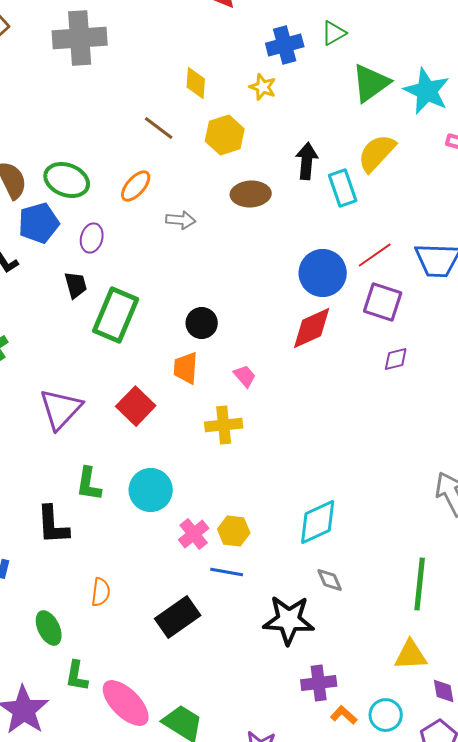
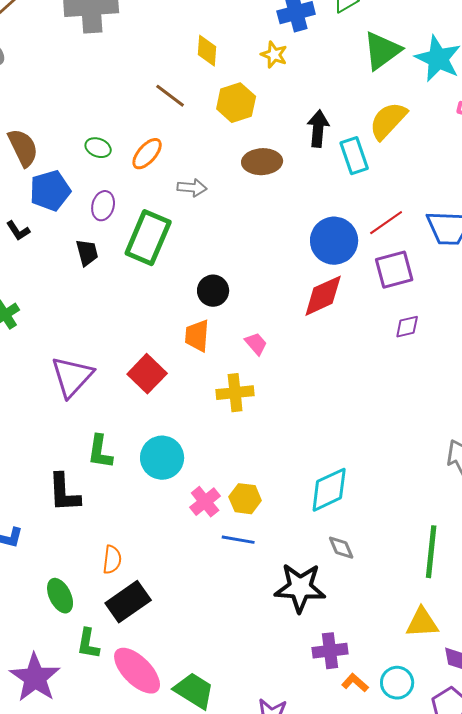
green ellipse: (67, 180) -> (98, 148), moved, size x0.6
purple square: (383, 302) -> (394, 270), turned -33
green rectangle: (116, 315) -> (148, 238), moved
black rectangle: (178, 617) -> (128, 602), moved

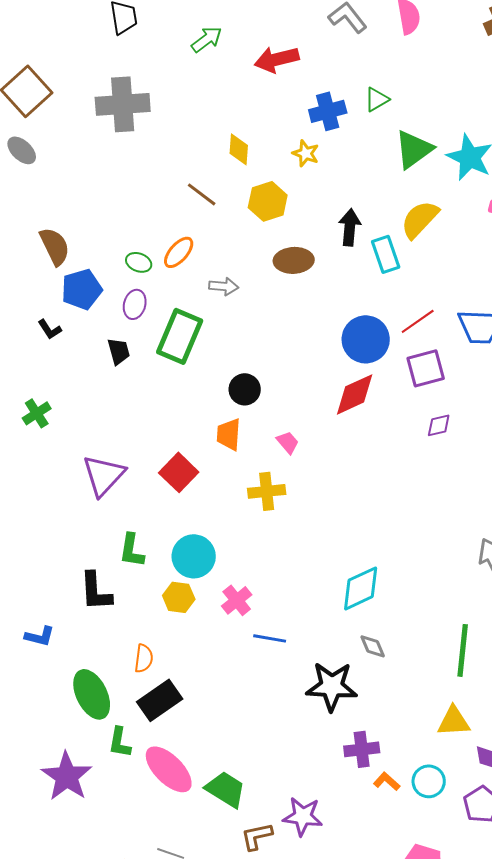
green ellipse: (98, 148) -> (139, 262), moved
yellow hexagon: (245, 499) -> (179, 597), moved
green ellipse: (60, 596) -> (92, 694), size x1.4

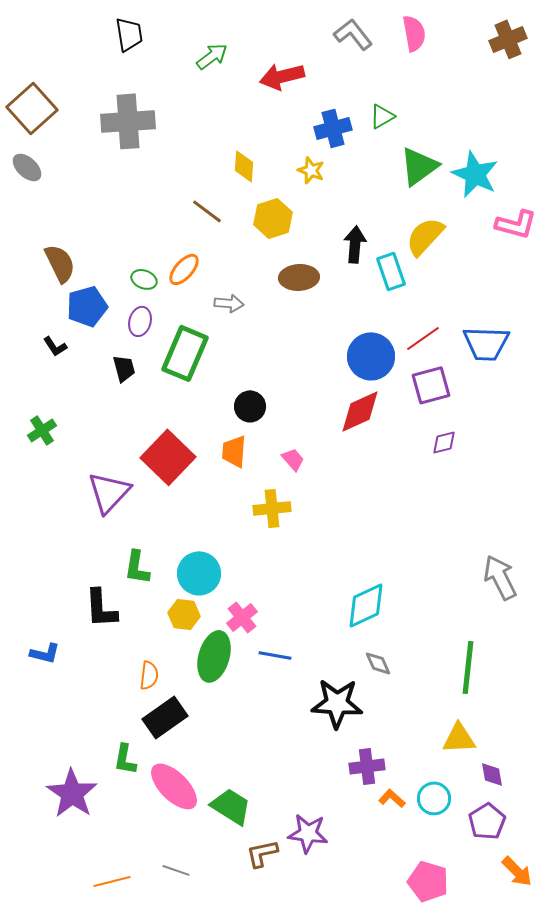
red square: (179, 472) -> (168, 457), moved, size x1.4
green ellipse: (92, 694) -> (214, 656), moved, turned 42

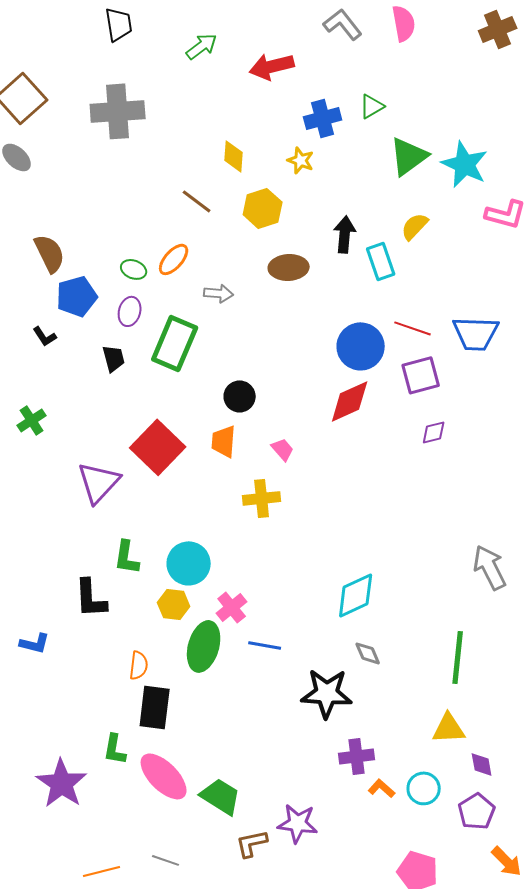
yellow semicircle: (425, 236) -> (415, 226), size x0.7
red line: (423, 338) -> (413, 328), turned 54
black rectangle: (165, 717) -> (155, 707), turned -48

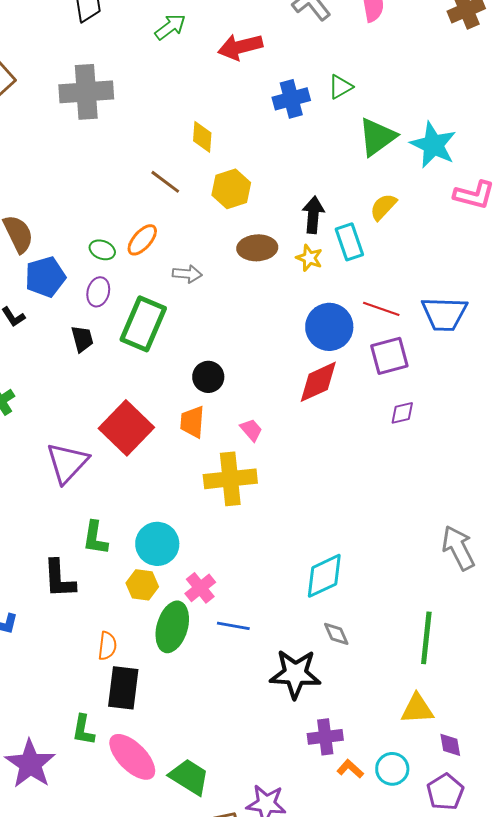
yellow star: (301, 160) -> (309, 258), moved
yellow cross: (262, 498) -> (230, 479), size x1.4

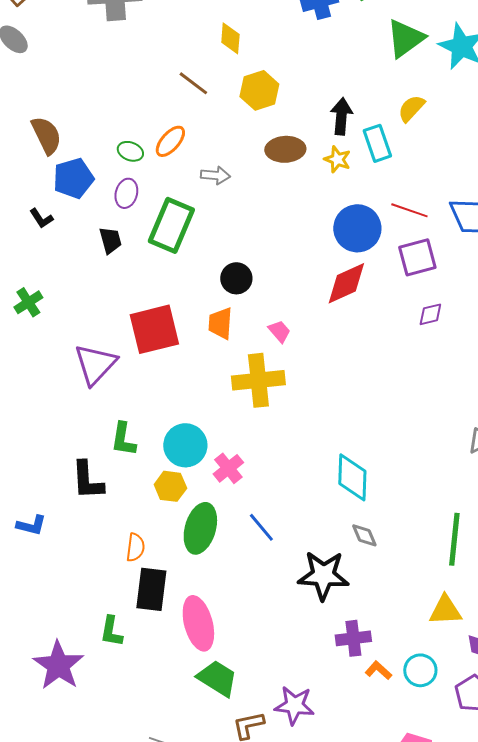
red square: (126, 428) -> (154, 329), turned 32
cyan diamond: (324, 576) -> (352, 477), turned -63
pink cross: (200, 588) -> (228, 468), moved
blue line: (233, 626) -> (261, 527), turned 40
pink ellipse: (132, 757) -> (198, 623), moved, turned 30

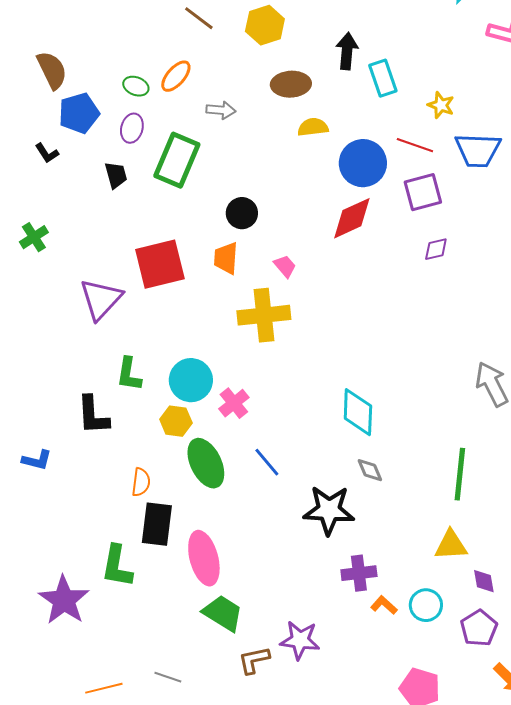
yellow semicircle: (411, 108) -> (313, 127), moved, turned 40
yellow star: (337, 159) -> (441, 105), moved
green ellipse: (200, 528) -> (206, 463), turned -42
green L-shape: (111, 631) -> (117, 566), size x1.4

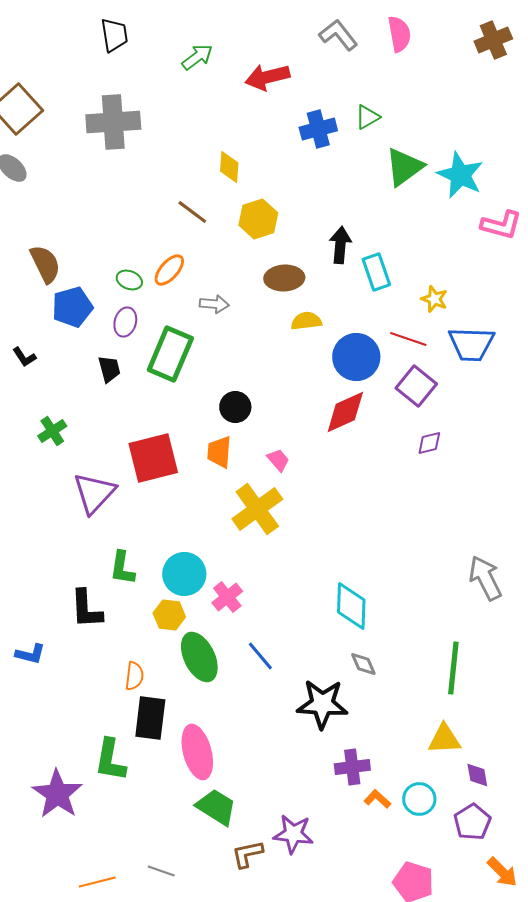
black L-shape: (47, 153) -> (24, 357), moved
purple square: (423, 192) -> (416, 386), turned -36
green cross: (34, 237) -> (52, 431), moved
yellow cross: (264, 315) -> (257, 509), turned -30

